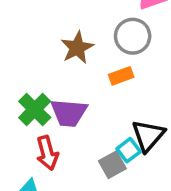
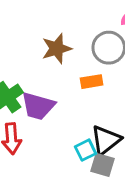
gray square: (112, 165) -> (103, 165), moved, turned 35

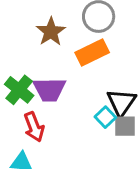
orange rectangle: (92, 82) -> (92, 52), size x1.5

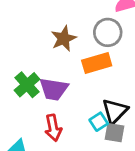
red arrow: (34, 127) -> (53, 128), moved

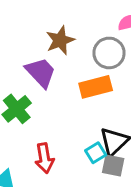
brown star: (64, 39) -> (60, 40), moved
purple trapezoid: (54, 89) -> (41, 72), moved, turned -144

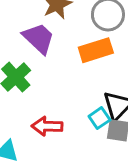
red arrow: (44, 158) -> (47, 126), turned 104

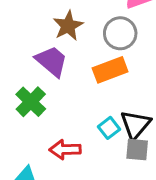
cyan square: (99, 118) -> (109, 128), moved

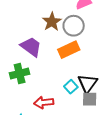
brown star: (68, 26) -> (52, 22), moved
green cross: (31, 102) -> (20, 74), turned 36

